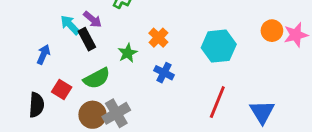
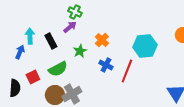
purple arrow: (93, 19) -> (70, 27), moved, turned -80
cyan arrow: (70, 25) -> (30, 36), moved, turned 42
red square: (62, 89) -> (33, 77), turned 32
red line: (217, 102) -> (127, 71), moved

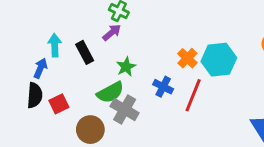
orange cross: (102, 40) -> (187, 58), moved
green semicircle: (58, 69) -> (110, 92), moved
black semicircle: (15, 88) -> (35, 95), moved
gray cross: (72, 94) -> (125, 110), moved, turned -30

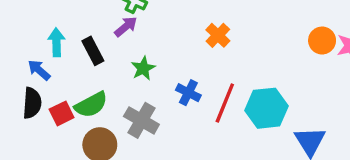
orange cross: (187, 58) -> (218, 35), moved
cyan hexagon: (219, 60) -> (266, 108), moved
blue arrow: (40, 68) -> (39, 70), turned -72
green semicircle: (110, 92) -> (91, 105), moved

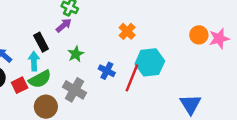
cyan arrow: (56, 42) -> (34, 61), moved
cyan hexagon: (266, 108) -> (150, 62), moved

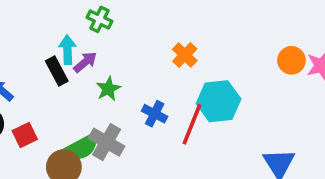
purple arrow: (64, 25) -> (85, 62), moved
cyan arrow: (34, 61) -> (67, 50), moved
green semicircle: (40, 79) -> (82, 147), moved

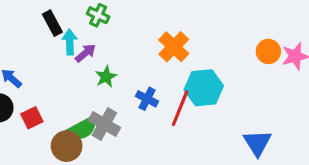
orange cross: (185, 55) -> (174, 47), size x1.4
black rectangle: (57, 71) -> (52, 23), moved

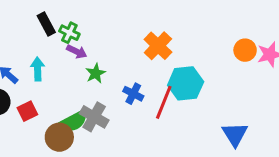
green cross: (98, 15) -> (69, 33), moved
cyan arrow: (70, 42) -> (38, 69), moved
purple arrow: (85, 53) -> (77, 52), turned 66

